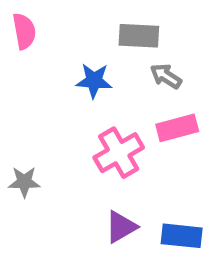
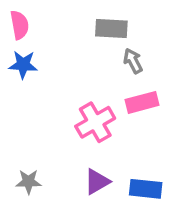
gray arrow: (166, 76) -> (133, 61), turned 30
blue star: (94, 81) -> (23, 65), moved
gray star: (24, 182) -> (29, 182), moved

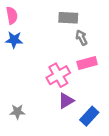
purple triangle: (97, 182) -> (66, 101), moved
blue rectangle: (146, 189) -> (89, 116), turned -54

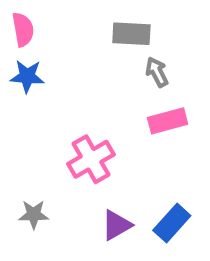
pink cross: (58, 75) -> (91, 159), moved
purple triangle: (66, 101) -> (117, 225), moved

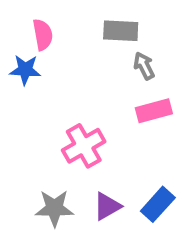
pink semicircle: (23, 30) -> (43, 35), moved
gray star: (34, 214) -> (54, 208), moved, size x1.4

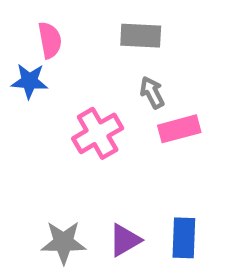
gray arrow: (144, 66) -> (152, 92), moved
pink cross: (84, 146) -> (98, 133), moved
blue rectangle: (158, 204) -> (184, 238), turned -40

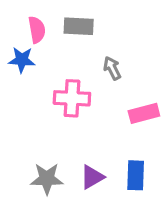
gray rectangle: (141, 36) -> (79, 26), moved
pink rectangle: (179, 129) -> (144, 113), moved
pink cross: (98, 133) -> (72, 98), turned 33

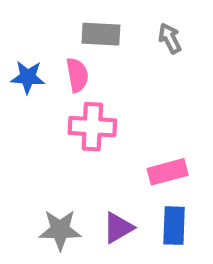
pink semicircle: (37, 30) -> (77, 75), moved
gray arrow: (112, 68) -> (170, 38), moved
pink rectangle: (144, 113) -> (168, 172), moved

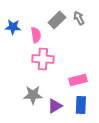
gray rectangle: (101, 34) -> (57, 20), moved, turned -48
blue star: (28, 77) -> (13, 27), moved
gray star: (60, 230) -> (33, 95), moved

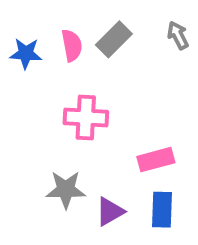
gray arrow: (79, 18) -> (178, 35), moved
pink semicircle: (36, 35) -> (72, 45), moved

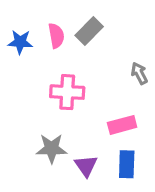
gray arrow: (178, 35) -> (139, 73), moved
purple triangle: (110, 212) -> (86, 166), turned -35

